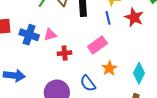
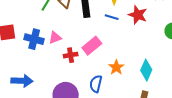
blue line: (108, 18) -> (112, 17), turned -56
pink rectangle: (97, 45) -> (92, 46), moved
blue semicircle: (88, 83) -> (96, 84), turned 54

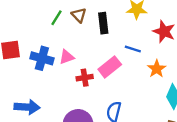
blue line: (112, 17) -> (133, 49), moved
orange star: (116, 67) -> (157, 69), moved

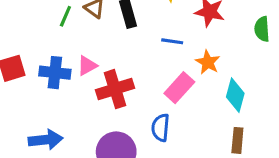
pink rectangle: (110, 67) -> (179, 88), moved
red cross: (85, 78) -> (115, 89), size x1.6

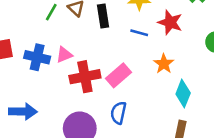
blue line: (172, 41) -> (139, 33), moved
pink rectangle: (179, 88) -> (118, 75), moved

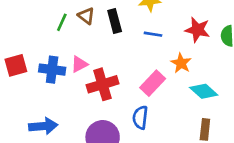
red star: (170, 22) -> (197, 30), moved
pink rectangle: (118, 75) -> (153, 83), moved
cyan diamond: (183, 93) -> (204, 91), turned -64

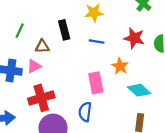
brown triangle: (86, 16) -> (42, 46), moved, turned -40
pink rectangle: (153, 83) -> (96, 83), turned -55
red cross: (102, 84) -> (41, 98), moved

